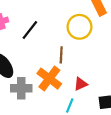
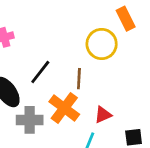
black line: (30, 30) -> (40, 72), moved

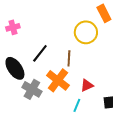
gray cross: (30, 120) -> (32, 89), turned 30

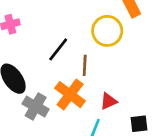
black line: (40, 53) -> (58, 49), moved

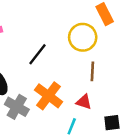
brown line: (85, 65) -> (92, 71), moved
red triangle: (109, 101) -> (84, 102), turned 42

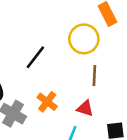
orange cross: (48, 96) -> (47, 102), size x0.7

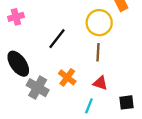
brown line: (94, 76) -> (98, 52), moved

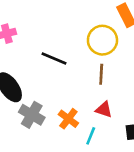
black line: (57, 39) -> (54, 58), turned 75
orange cross: (67, 77) -> (68, 119), moved

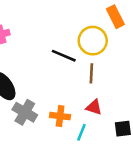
black line: (54, 58) -> (64, 56), moved
orange cross: (68, 119) -> (60, 116), turned -30

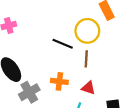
gray cross: (25, 112) -> (29, 92), turned 30
orange cross: (60, 116) -> (59, 81), moved

